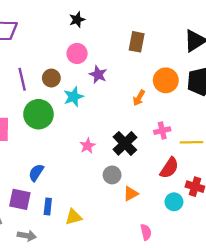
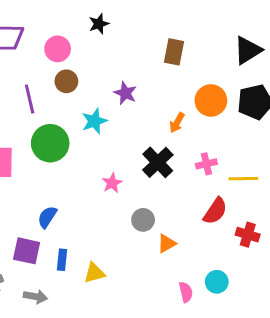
pink circle: (77, 53) -> (58, 49), moved
brown circle: (51, 78) -> (66, 81), moved
black cross: (125, 143) -> (158, 162), moved
cyan circle: (174, 202) -> (217, 282), moved

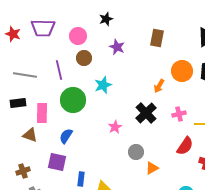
purple star: (125, 93) -> (117, 47), moved
blue semicircle: (47, 217) -> (66, 136), moved
purple square: (27, 251) -> (57, 162), moved

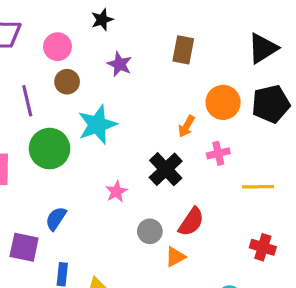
cyan star: (103, 85) -> (97, 125), size x1.4
pink cross: (179, 114) -> (218, 153), moved
blue semicircle: (66, 136) -> (56, 219), moved
red semicircle: (185, 146) -> (191, 222), moved

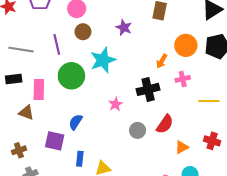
purple star: (120, 64) -> (124, 28), moved
black cross: (166, 169) -> (148, 89), turned 30
orange triangle: (175, 257) -> (182, 147), moved

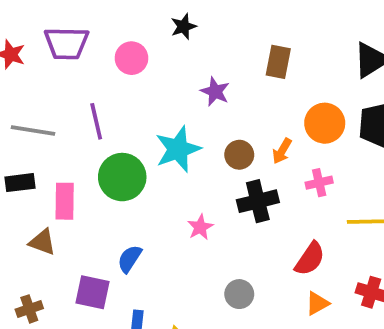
brown circle: (83, 32) -> (239, 155), moved
red semicircle: (165, 124) -> (310, 259), moved
gray circle: (138, 130) -> (239, 294), moved

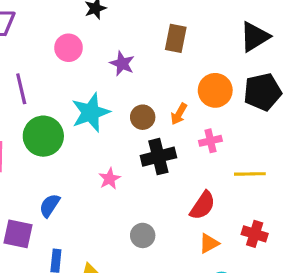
pink circle: (131, 58) -> (69, 48), moved

